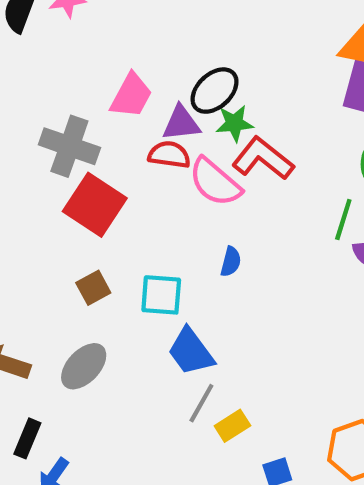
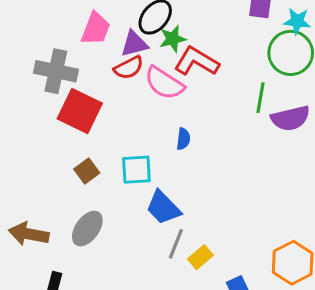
red semicircle: (169, 155) -> (129, 68), turned 152

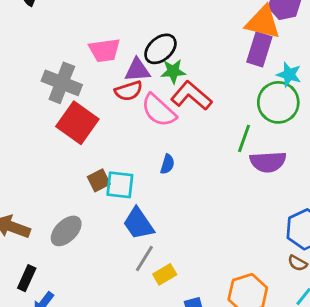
pink trapezoid: (96, 29) -> (104, 50), turned 52
brown square: (87, 171) -> (99, 180), moved

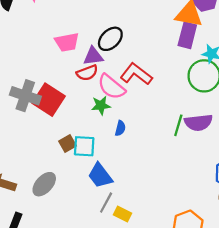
green star: (173, 71) -> (101, 105), moved
gray cross: (62, 83) -> (25, 96), moved
green line: (244, 138) -> (178, 125), moved
yellow rectangle: (165, 274) -> (122, 214), turned 60

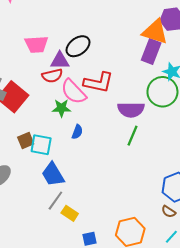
red L-shape: (136, 74) -> (98, 82), turned 148
purple semicircle: (198, 122) -> (131, 110), moved

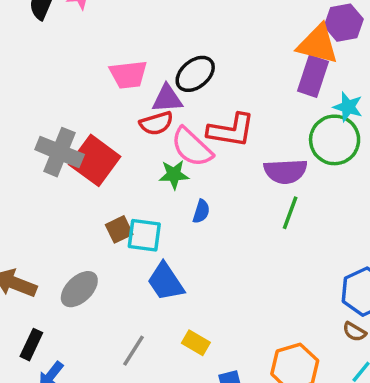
gray line: (55, 201) -> (134, 351), moved

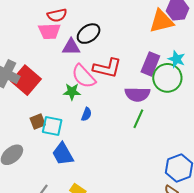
orange triangle: (318, 44) -> (161, 21), turned -32
purple rectangle: (313, 76) -> (150, 64), moved
red semicircle: (156, 123) -> (57, 15), moved

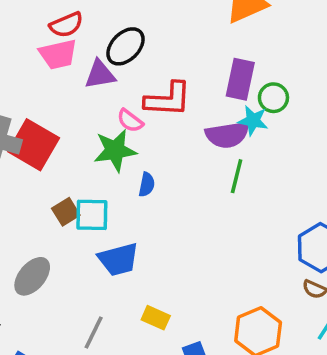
cyan star: (177, 59) -> (253, 121), moved
pink semicircle: (84, 76) -> (130, 121), size x0.6
green circle: (167, 78) -> (273, 98), size x0.6
green star: (72, 92) -> (115, 150), size x1.4
blue trapezoid: (63, 154) -> (118, 259), turned -65

